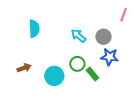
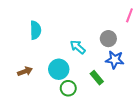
cyan arrow: (78, 36) -> (78, 47), moved
green circle: (77, 64) -> (68, 88), moved
cyan circle: (54, 76) -> (59, 69), moved

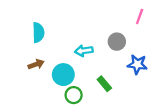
cyan arrow: (78, 47) -> (84, 51), turned -49
blue star: (115, 60) -> (137, 64), moved
brown arrow: (25, 71) -> (36, 64), moved

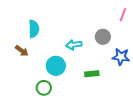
brown arrow: (36, 64) -> (22, 51), moved, turned 56
green rectangle: (104, 84) -> (92, 74), turned -56
green circle: (74, 95) -> (44, 88), moved

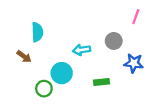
green circle: (44, 88) -> (44, 89), moved

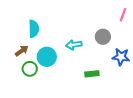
brown arrow: (24, 56) -> (22, 51), turned -72
cyan circle: (62, 73) -> (47, 57), moved
green circle: (44, 89) -> (30, 69), moved

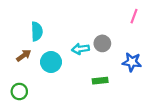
gray circle: (103, 37) -> (102, 43), moved
green circle: (30, 69) -> (19, 92), moved

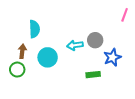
brown arrow: (24, 55) -> (22, 51), turned -48
blue star: (132, 62) -> (112, 57), moved, turned -30
green circle: (19, 92) -> (17, 70), moved

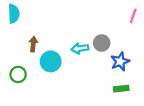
cyan semicircle: (34, 29) -> (14, 14), moved
brown arrow: (22, 51) -> (33, 44), moved
green rectangle: (93, 75) -> (121, 89), moved

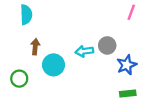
cyan semicircle: (14, 14) -> (26, 15), moved
pink line: (133, 16) -> (131, 12), moved

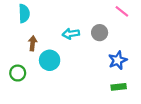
pink line: (131, 12) -> (122, 11), turned -72
gray circle: (107, 45) -> (100, 33), moved
cyan arrow: (84, 51) -> (71, 34), moved

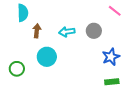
brown arrow: (33, 43) -> (37, 31), moved

